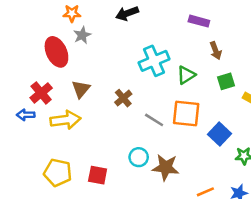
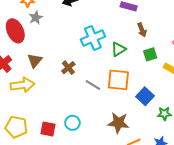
cyan circle: (139, 157) -> (72, 123), moved
brown star: (166, 167) -> (118, 123), moved

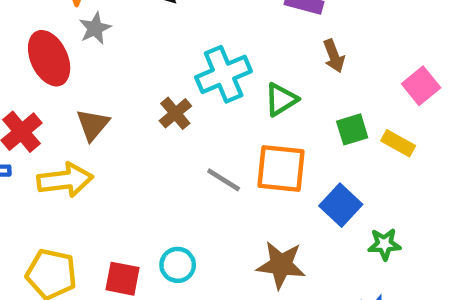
green square: (150, 54) -> (352, 129), moved
brown cross: (68, 68) -> (175, 113), moved

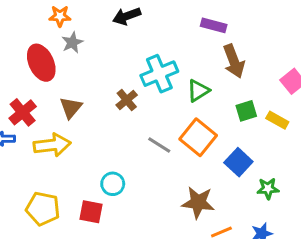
brown arrow: (334, 56) -> (234, 61), size x1.5
orange square: (281, 168) -> (198, 137), turned 33
cyan circle: (178, 265) -> (113, 184), moved

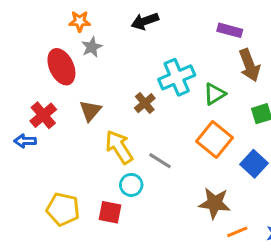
yellow arrow: (52, 145) -> (119, 147), moved, turned -116
gray line: (159, 145) -> (160, 161), moved

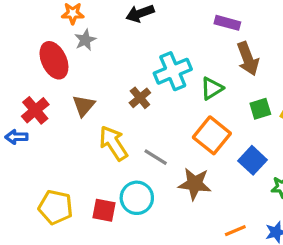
cyan circle: (131, 185) -> (137, 198), moved, size x1.4
brown star: (215, 203) -> (195, 184), moved

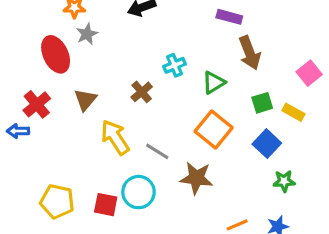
cyan cross: (173, 71) -> (175, 65), size x0.6
blue square: (252, 160) -> (267, 144), moved

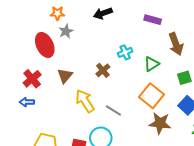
purple rectangle: (229, 17) -> (153, 20), moved
blue arrow: (18, 131) -> (27, 102), moved
brown star: (196, 178) -> (160, 123), moved

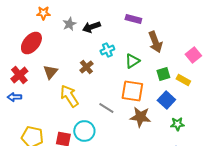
black arrow: (103, 13) -> (91, 27), moved
gray star: (66, 31) -> (69, 24), moved
red ellipse: (45, 45) -> (31, 43), turned 65
orange square: (152, 96) -> (132, 91), turned -30
gray line: (113, 111) -> (106, 108), moved

